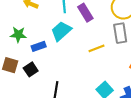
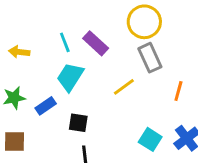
black square: (31, 69) -> (78, 123), moved, turned -32

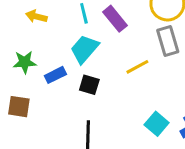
black square: (78, 123) -> (89, 85), moved

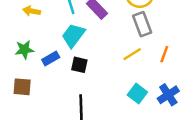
yellow line: (137, 67) -> (132, 54), moved

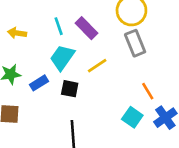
yellow line: (132, 54) -> (97, 66), moved
orange line: (164, 54) -> (148, 91), moved, turned -49

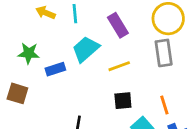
cyan line: (59, 26) -> (75, 14), moved
black square: (70, 89) -> (123, 101), moved, turned -30

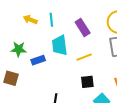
cyan trapezoid: (86, 49) -> (60, 45), turned -55

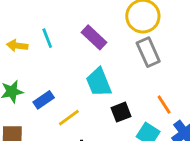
cyan trapezoid: (60, 45) -> (99, 82), moved
yellow line: (84, 57) -> (69, 118), moved

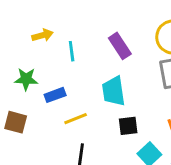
cyan line: (47, 38) -> (72, 51), moved
yellow arrow: (17, 46) -> (43, 35), turned 144

